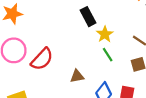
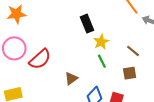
brown triangle: (77, 76) -> (71, 79), turned -32

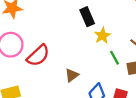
green line: (102, 61) -> (114, 58), moved

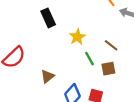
black rectangle: (87, 17) -> (48, 18), moved

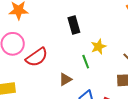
green line: (90, 59) -> (86, 62), moved

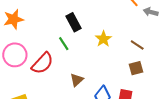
green line: (86, 62) -> (64, 44), moved

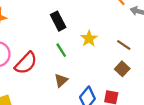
green line: (64, 44) -> (61, 50), moved
brown square: (136, 68) -> (122, 69), turned -32

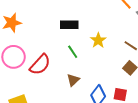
black rectangle: (58, 21) -> (69, 25), turned -60

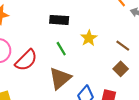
brown triangle: (73, 80) -> (60, 78), size x1.6

